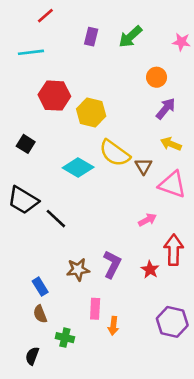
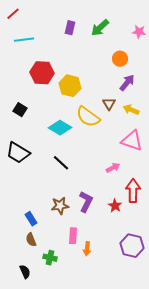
red line: (45, 16) -> (13, 14), moved
brown triangle: (143, 166) -> (109, 104), moved
black line: (56, 219) -> (61, 163), moved
black semicircle: (32, 356) -> (25, 272), turned 136

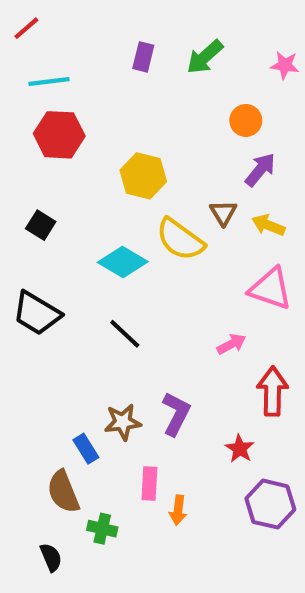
red hexagon: (42, 73) -> (59, 135), moved
red star: (115, 206) -> (240, 449), moved
blue rectangle: (31, 219) -> (86, 449), moved
brown semicircle: (31, 240) -> (63, 492), size x1.5

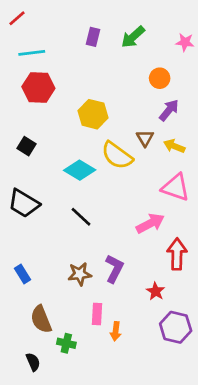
pink arrow: (231, 344) -> (150, 223), size x1.5
blue rectangle: (86, 449) -> (22, 274), moved

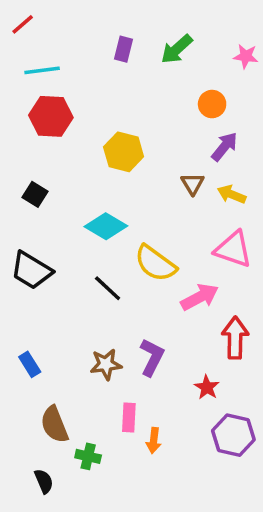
yellow semicircle: (117, 155) -> (155, 263), moved

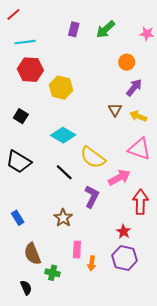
yellow hexagon: (124, 152) -> (61, 88), moved
purple L-shape: (152, 357) -> (92, 197), moved
brown star: (106, 364) -> (63, 218), turned -30
purple hexagon: (233, 435) -> (125, 258), moved

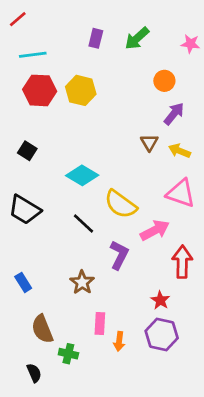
yellow hexagon: (61, 88) -> (81, 90), moved

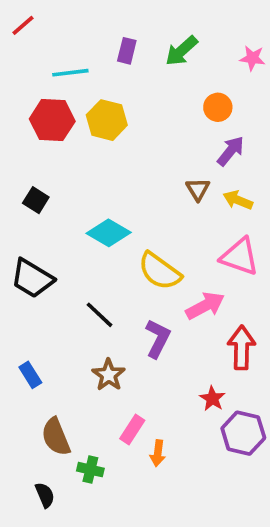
cyan line: (33, 55) -> (70, 73), moved
black line: (83, 223) -> (100, 315), moved
pink rectangle: (100, 324) -> (132, 429), turned 30
purple hexagon: (162, 334) -> (243, 433), moved

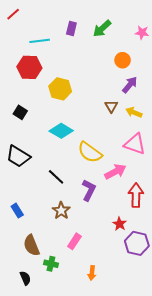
yellow hexagon: (107, 120) -> (60, 89), moved
orange arrow: (158, 453) -> (92, 273), moved

